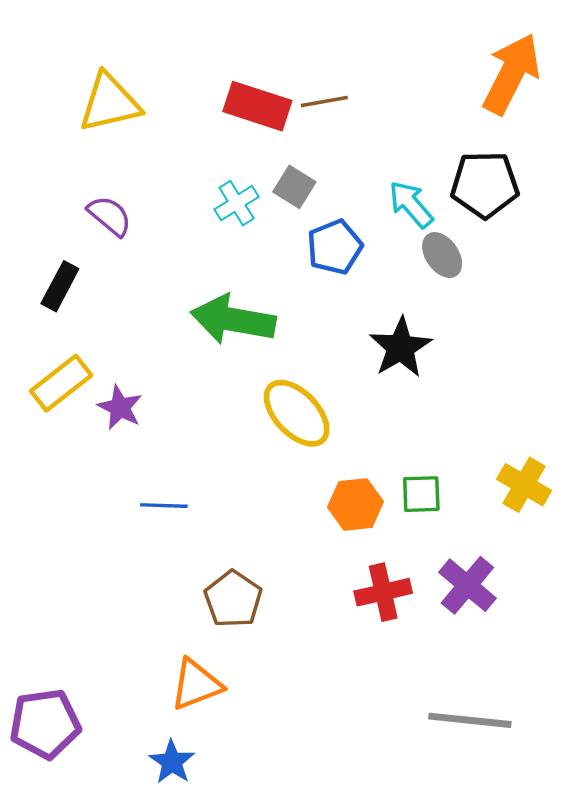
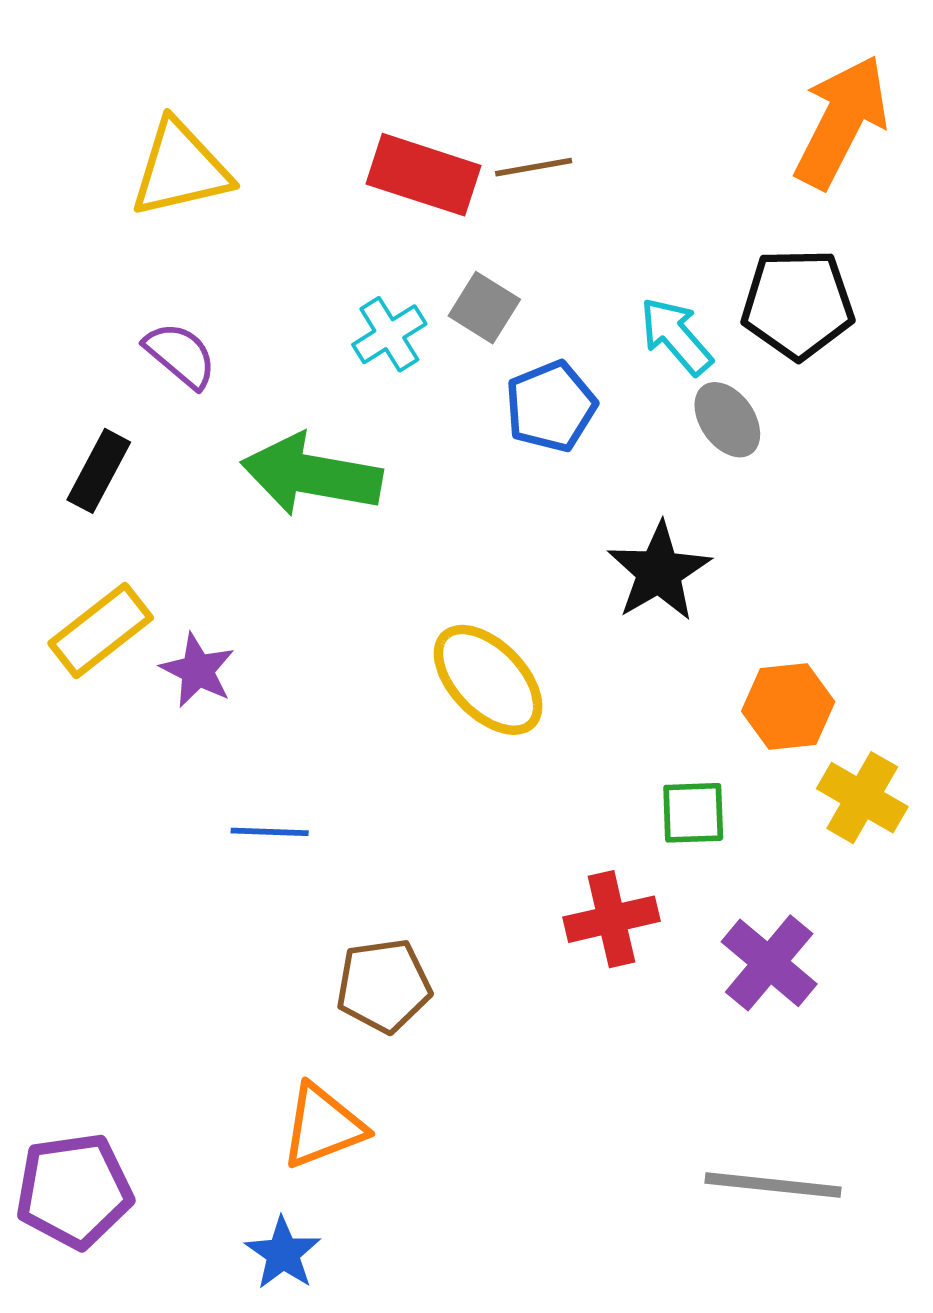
green arrow: (233, 320) -> (311, 475), moved
orange hexagon: (356, 504) -> (788, 706), moved
red cross: (383, 592) -> (612, 919), moved
brown pentagon: (233, 599) -> (384, 986), turned 30

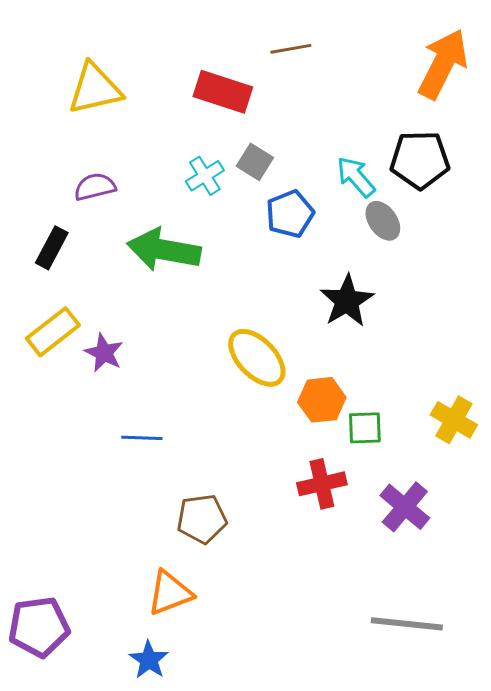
brown line: (534, 167) -> (291, 49), moved
purple semicircle: (180, 355) -> (95, 187), turned -54
orange hexagon: (788, 706) -> (322, 400), moved

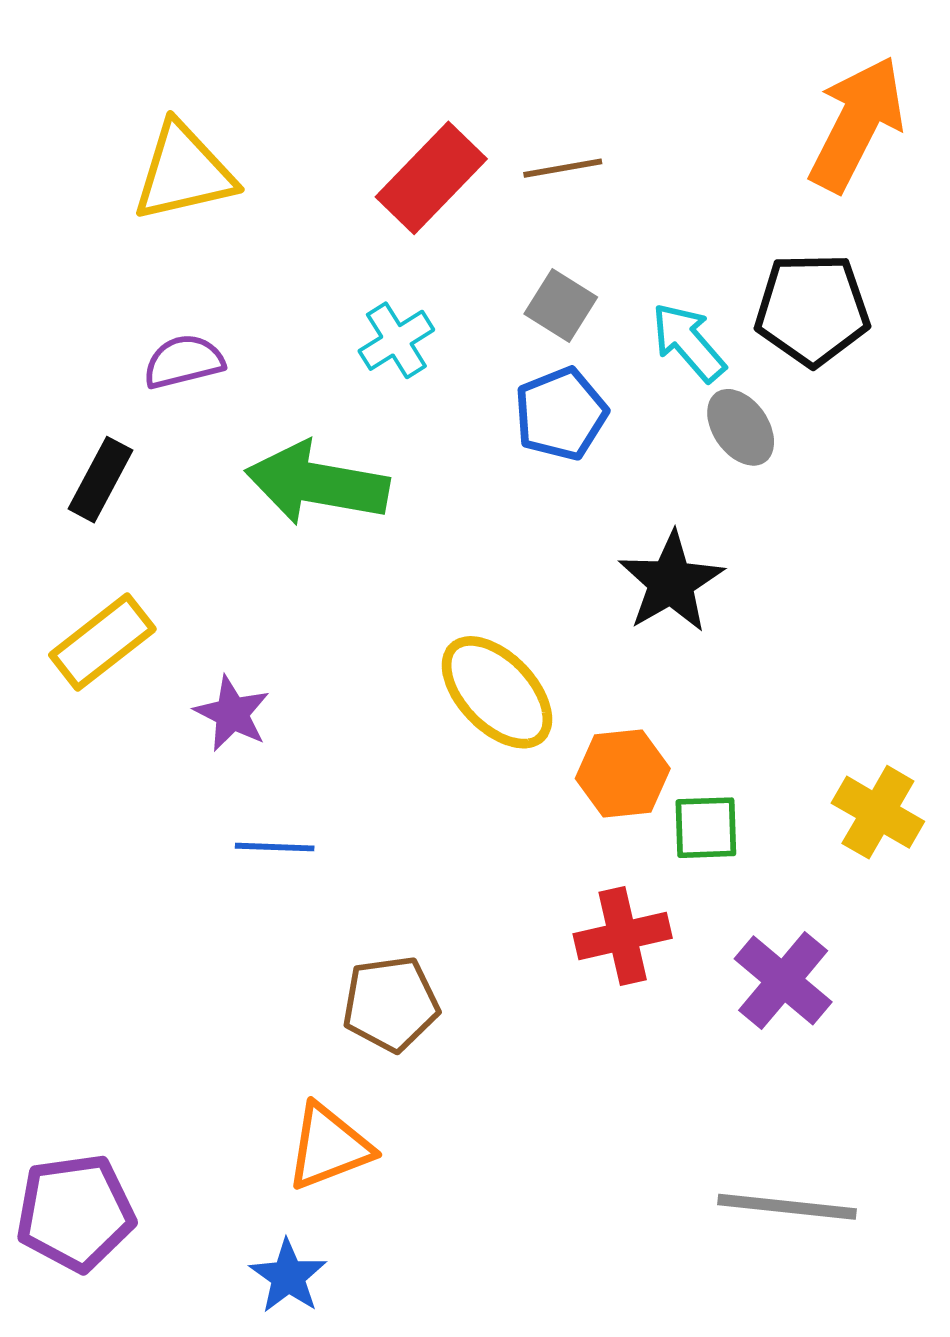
brown line: (291, 49) -> (563, 168), moved
red rectangle: (223, 92) -> (431, 178), turned -64
gray square: (255, 162) -> (561, 306), moved
purple star: (104, 353) -> (232, 714), moved

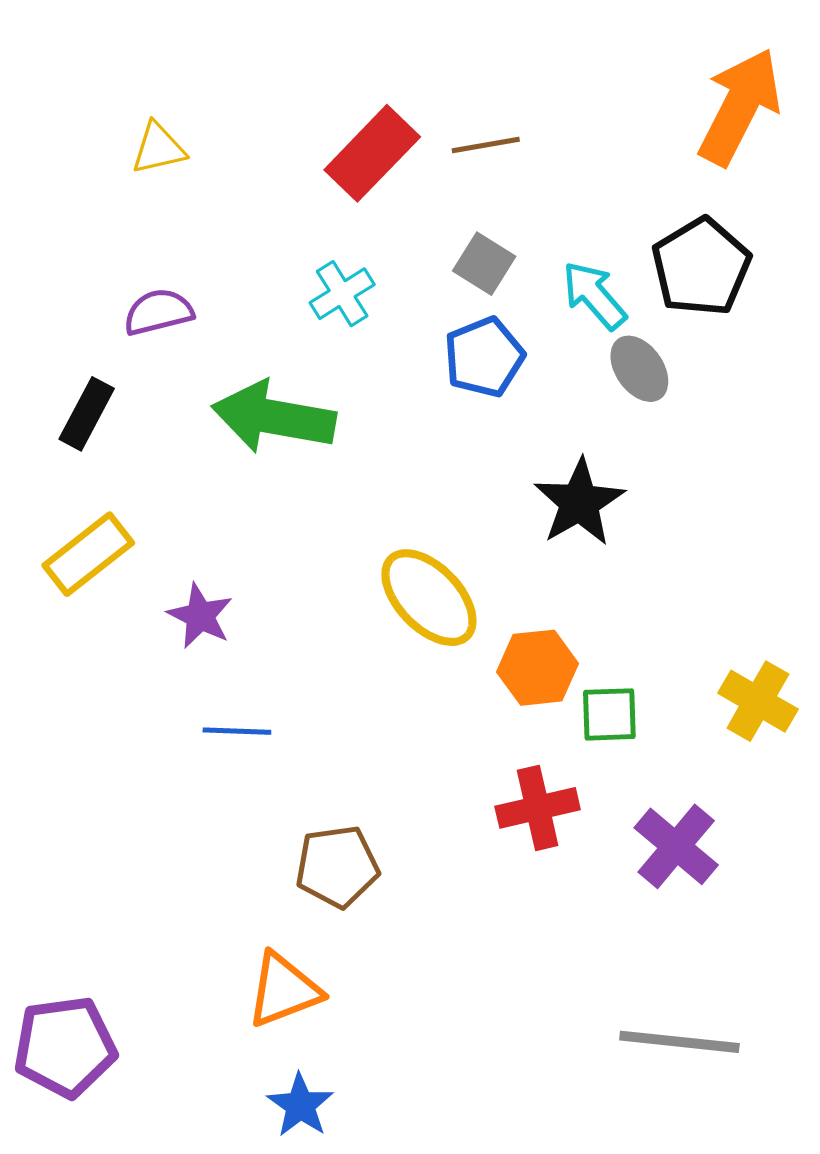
yellow triangle: (184, 172) -> (158, 148), size x0.6
black pentagon: (812, 309) -> (701, 267), turned -30
blue star: (288, 1276) -> (300, 1105), moved

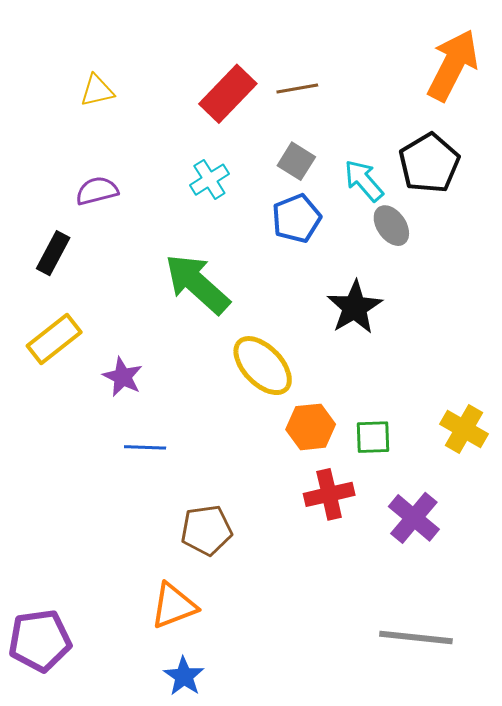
green arrow: (274, 417) -> (197, 284), moved, turned 32
orange hexagon: (538, 668) -> (311, 427), moved

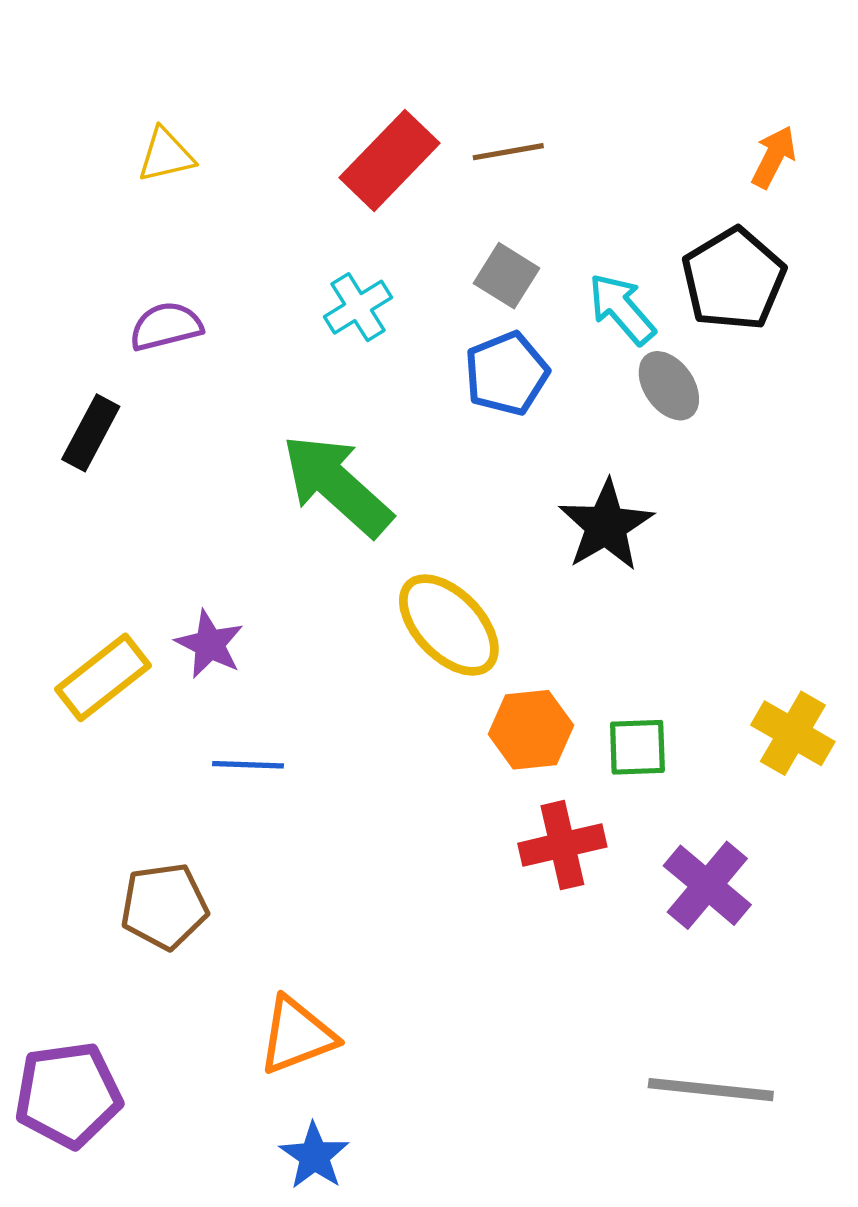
orange arrow: (453, 65) -> (774, 157), moved, size x0.5
yellow rectangle: (54, 339) -> (103, 677), moved
brown pentagon: (206, 530) -> (164, 906), moved

